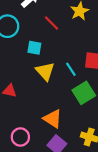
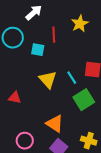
red line: (52, 23) -> (54, 35), turned 42
cyan square: (34, 48) -> (38, 50), moved

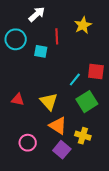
cyan line: (72, 78) -> (75, 79), turned 72
yellow triangle: (48, 80) -> (49, 102), moved
yellow cross: (89, 141) -> (83, 136), moved

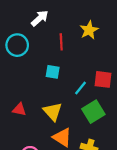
cyan square: (41, 51) -> (53, 72), moved

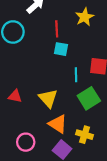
cyan square: (53, 72) -> (61, 49), moved
cyan line: (81, 88) -> (76, 75), turned -40

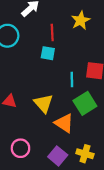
cyan square: (61, 49) -> (48, 53), moved
orange triangle: (58, 124) -> (64, 123), moved
yellow cross: (85, 135) -> (85, 154), moved

